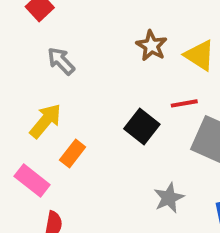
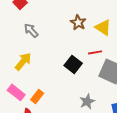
orange rectangle: (73, 154) -> (37, 96), moved

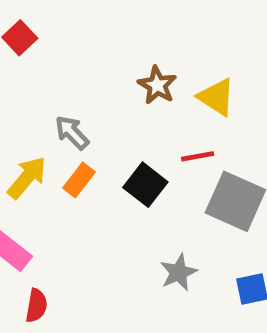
gray arrow: (31, 30) -> (72, 133), moved
orange rectangle: (37, 96) -> (79, 180), moved

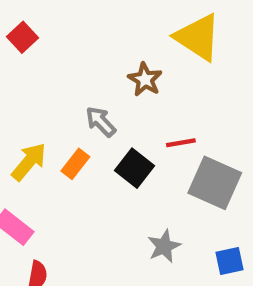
yellow triangle: (216, 97) -> (198, 37), moved, size x1.4
gray arrow: (72, 133) -> (101, 122), moved

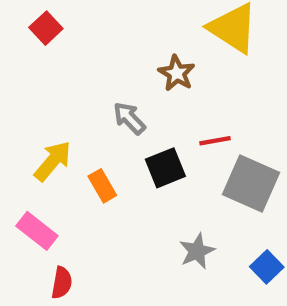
orange rectangle: (75, 164) -> (102, 186), moved, turned -68
black square: (134, 168) -> (165, 168), turned 30
blue square: (229, 261) -> (267, 267), turned -32

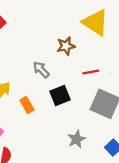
brown star: (177, 73) -> (66, 46), turned 30
red line: (215, 141) -> (91, 72), moved

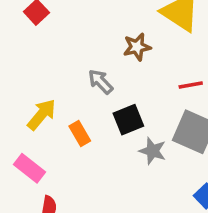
red line: (91, 72) -> (191, 85), moved
gray star: (77, 139) -> (153, 151), moved, turned -30

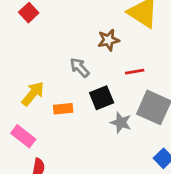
red line: (191, 85) -> (135, 72), moved
orange rectangle: (80, 134) -> (63, 109), turned -66

